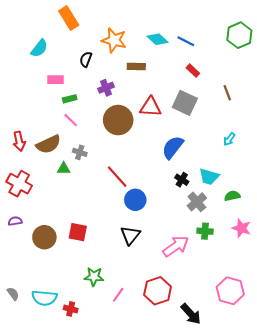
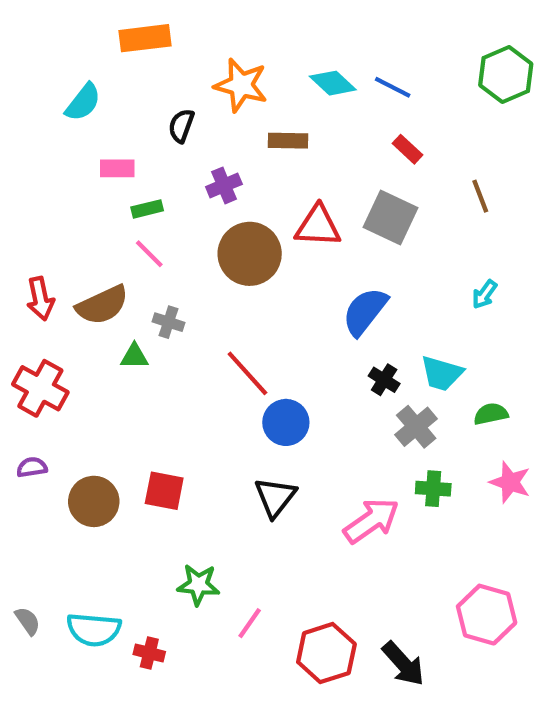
orange rectangle: (69, 18) -> (145, 38), turned -65
red hexagon: (158, 291) -> (326, 653), moved

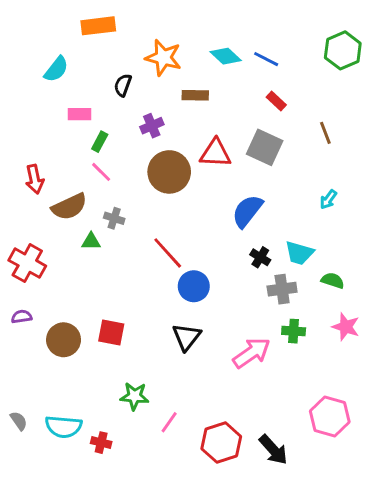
green rectangle: (147, 209) -> (100, 142), turned -48
red arrow: (40, 299) -> (35, 179), moved
green semicircle: (491, 414) -> (333, 280), turned 30
gray cross: (416, 427) -> (282, 289), turned 32

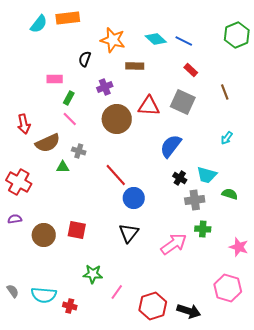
cyan semicircle: (56, 69) -> (39, 24), moved
pink star: (346, 327) -> (239, 247), moved
black arrow: (273, 450) -> (189, 311), turned -30

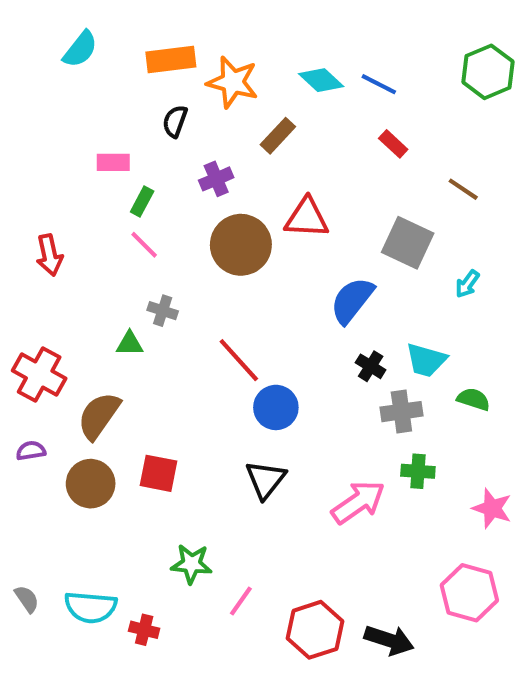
orange rectangle: (68, 18) -> (171, 60), moved
brown rectangle: (135, 66) -> (278, 136), turned -48
brown line: (225, 92) -> (463, 189), turned -35
gray square: (183, 102) -> (408, 243), moved
brown semicircle: (48, 143) -> (99, 416), moved, turned 150

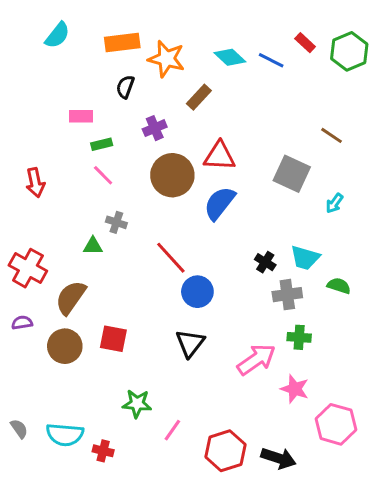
red rectangle: (393, 144) -> (305, 43), moved
green rectangle: (142, 202) -> (102, 144), turned 48
blue semicircle: (352, 300) -> (220, 203), moved
pink star: (492, 508) -> (295, 389), moved

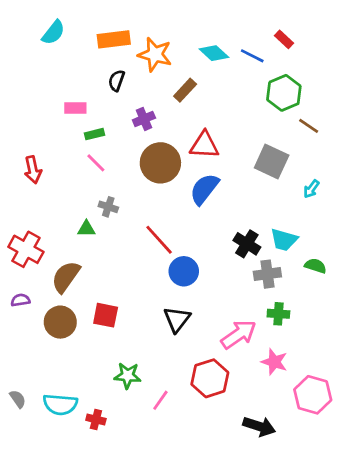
green hexagon: (349, 51) -> (284, 93), moved
black cross: (265, 262) -> (247, 244), size x1.4
red hexagon: (225, 451) -> (210, 378), moved

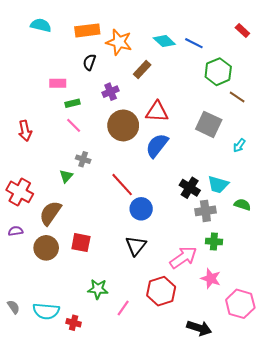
cyan semicircle: (53, 33) -> (41, 25), turned -114
red rectangle: (284, 39) -> (242, 30), moved
green triangle: (86, 229) -> (66, 176), turned -48

